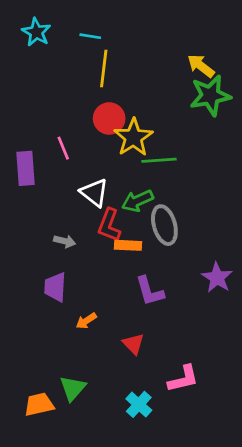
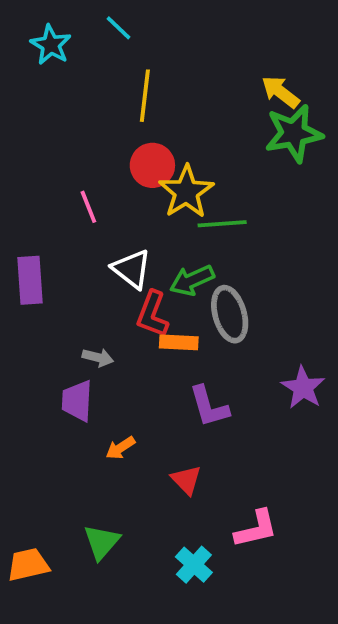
cyan line: (90, 36) -> (119, 28), moved, turned 35
purple rectangle: (25, 168) -> (30, 280), moved
gray arrow: (65, 241) -> (98, 357), moved
orange trapezoid: (39, 404) -> (28, 565), moved

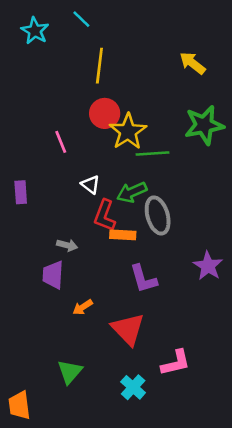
green star: (294, 133) -> (204, 125), moved
white triangle: (132, 269) -> (90, 184), size x0.7
purple rectangle: (30, 280) -> (21, 192), size x0.7
red triangle: (186, 480) -> (128, 329), size x1.6
orange trapezoid: (28, 565) -> (19, 405), moved, turned -84

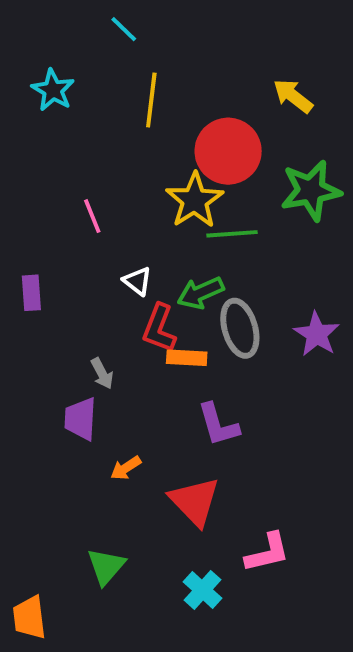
cyan star: (35, 31) -> (53, 90), moved
red circle: (105, 113) -> (228, 151), moved, size x1.4
gray arrow: (67, 245) -> (102, 374), turned 48
purple star: (208, 266) -> (317, 334), moved

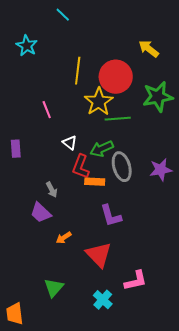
yellow line: (151, 100) -> (78, 71), moved
purple star: (317, 334) -> (161, 170), turned 30
purple trapezoid: (80, 419) -> (41, 213), turned -50

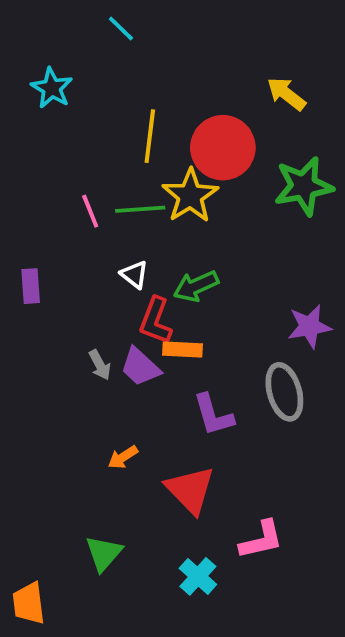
green line: (118, 119) -> (140, 209), moved
gray ellipse: (122, 167) -> (284, 392), moved
purple trapezoid: (41, 213) -> (140, 367), moved

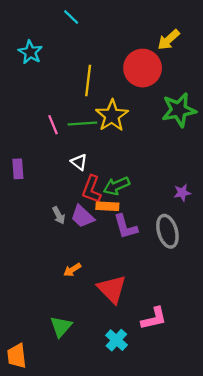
yellow arrow: (286, 94) -> (169, 40), moved, turned -80
red circle: (223, 148) -> (143, 68), moved
green arrow: (196, 286) -> (116, 186), moved
purple star: (309, 326) -> (182, 193), size x0.7
purple L-shape: (213, 415) -> (126, 227), moved

